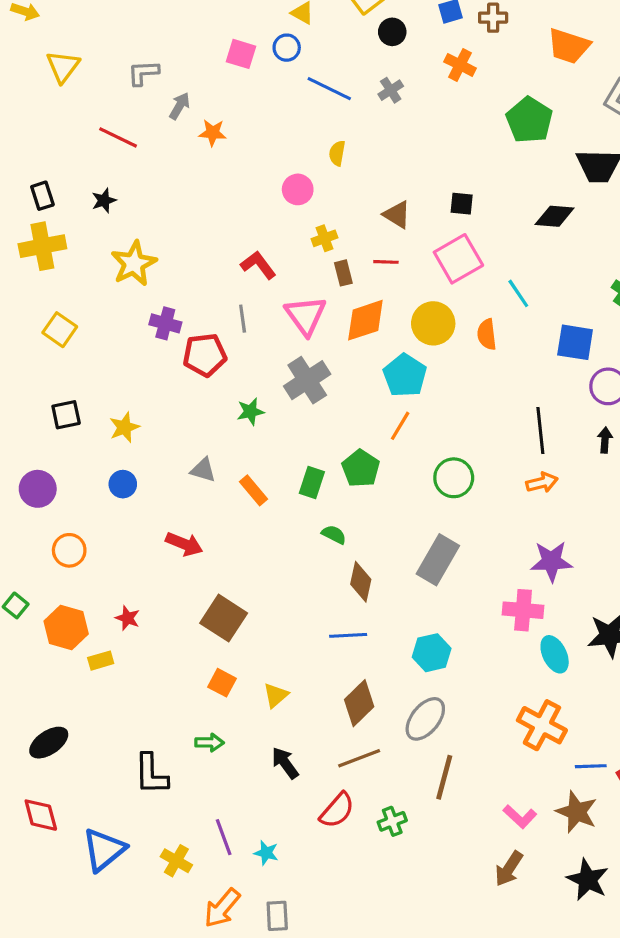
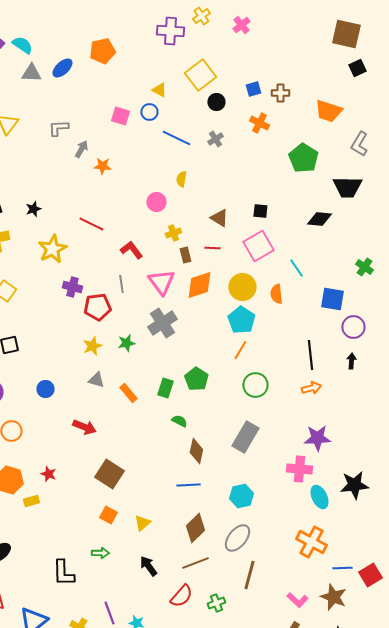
red line: (118, 137) -> (91, 224), moved
cyan pentagon: (405, 375) -> (241, 320), moved
orange line: (400, 426) -> (240, 350), moved
yellow star: (124, 427) -> (92, 346), moved

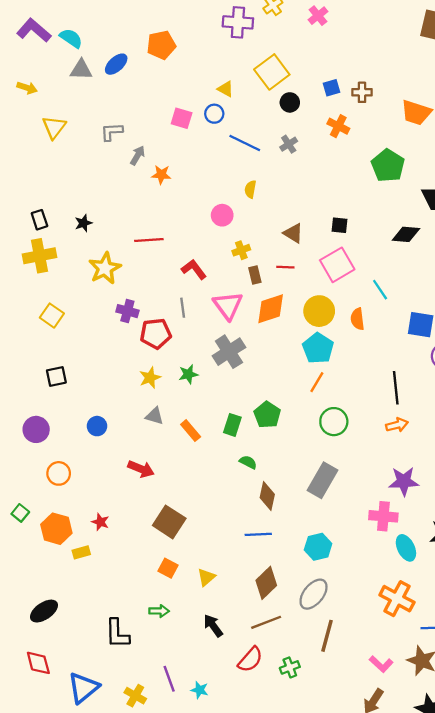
red line: (91, 224) -> (149, 240), turned -30

